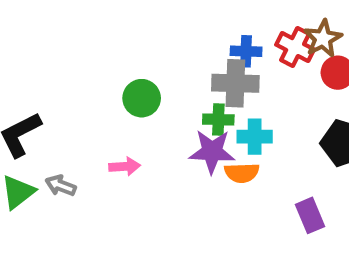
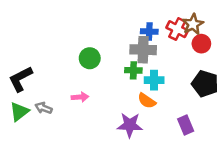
purple star: (212, 151) -> (130, 125), moved
orange semicircle: (242, 173) -> (147, 101), turned 36

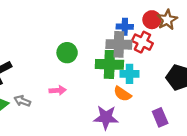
red cross: (177, 29) -> (142, 42), moved
red circle: (201, 44) -> (152, 20), moved
green cross: (133, 70) -> (109, 64), size x1.6

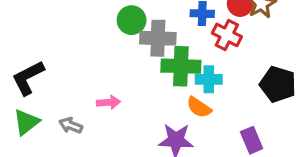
gray cross: (119, 44) -> (158, 38), moved
green circle: (67, 53) -> (132, 20), moved
gray arrow: (22, 101) -> (71, 125), moved

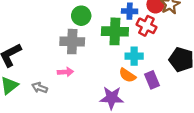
gray cross: (158, 38) -> (72, 42), moved
green cross: (181, 66) -> (115, 31), moved
purple rectangle: (252, 140) -> (152, 80), moved

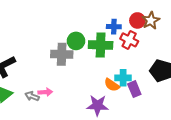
green circle: (81, 16) -> (76, 41), moved
cyan cross: (134, 56) -> (123, 78), moved
pink arrow: (65, 72) -> (45, 92), moved

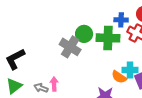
gray cross: (62, 54) -> (70, 47), turned 30
pink arrow: (45, 92) -> (54, 84), turned -88

